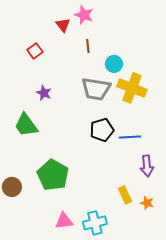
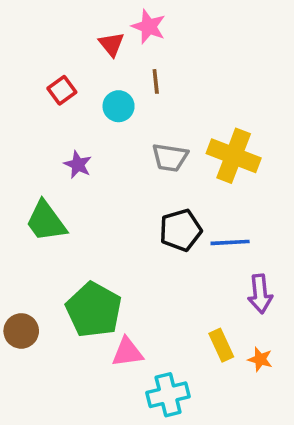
cyan circle: (114, 64) -> (119, 106), moved
gray trapezoid: (96, 89) -> (170, 158), size x0.7
pink triangle: (64, 221) -> (127, 352), moved

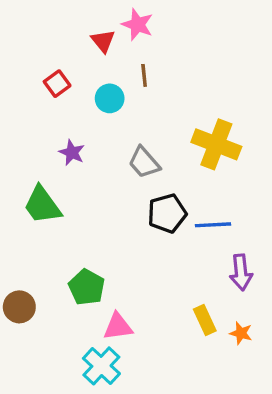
gray trapezoid: (170, 158) -> (144, 162), moved, turned 40
green pentagon: (94, 310) -> (87, 287), size x0.7
cyan cross: (168, 395) -> (101, 366), moved, turned -33

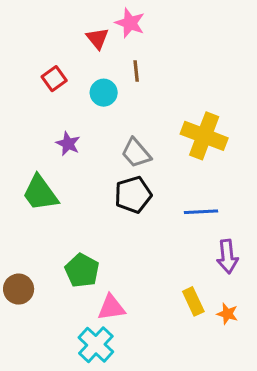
black pentagon: (167, 213) -> (133, 195), moved

